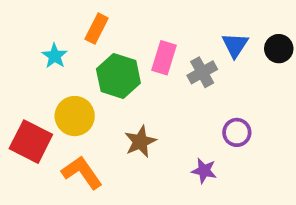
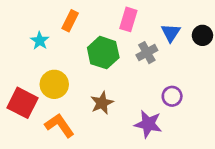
pink rectangle: (164, 58) -> (128, 19), moved
green hexagon: (118, 76) -> (103, 53), moved
purple star: (204, 171) -> (148, 124), size x1.5

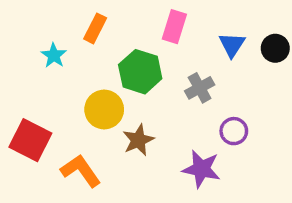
gray cross: (147, 53) -> (200, 88), moved
yellow circle: (54, 84) -> (104, 109), moved

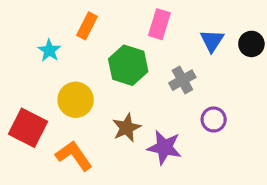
yellow circle: (104, 109) -> (76, 100), moved
purple star: (201, 169) -> (164, 147), moved

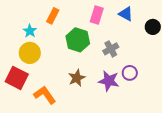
blue triangle: (212, 41) -> (126, 14), moved, turned -35
yellow circle: (76, 100) -> (30, 53), moved
purple star: (164, 147) -> (109, 81), moved

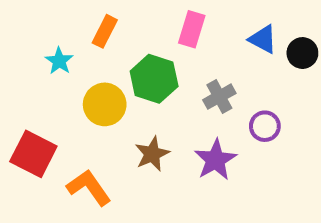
blue triangle: (126, 14) -> (263, 39), moved
yellow circle: (30, 53) -> (105, 104), moved
purple circle: (130, 73) -> (265, 126), moved
purple star: (109, 81) -> (215, 160), turned 30

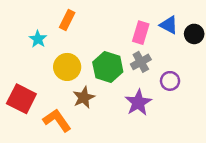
pink rectangle: (192, 29) -> (141, 33), moved
green hexagon: (154, 79) -> (108, 67), moved
brown star: (152, 154) -> (84, 97), moved

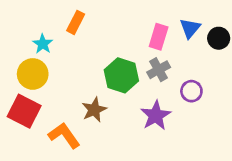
blue triangle: (169, 25) -> (190, 28), turned 42
yellow circle: (67, 67) -> (33, 74), moved

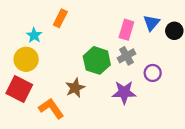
purple star: (156, 115) -> (124, 92), turned 30

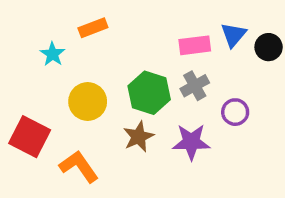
orange rectangle: (60, 18) -> (93, 28), turned 42
pink rectangle: (126, 30) -> (195, 45), turned 66
yellow circle: (26, 59) -> (88, 102), moved
brown star: (75, 88) -> (139, 137), moved

